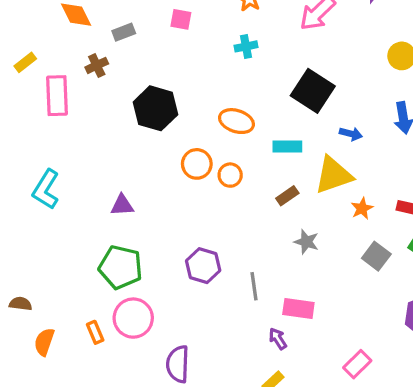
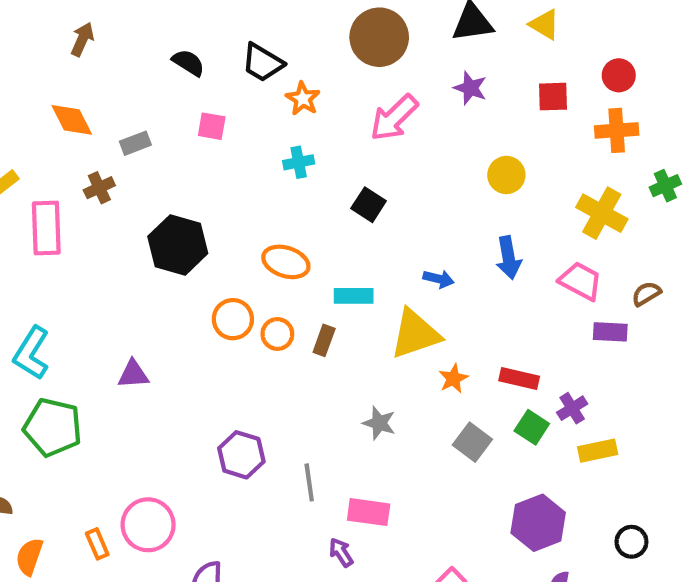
black square: (313, 91) -> (369, 205), moved, size x0.6
brown rectangle: (287, 196) -> (324, 340), moved, turned -35
green pentagon: (121, 267) -> (53, 427), moved

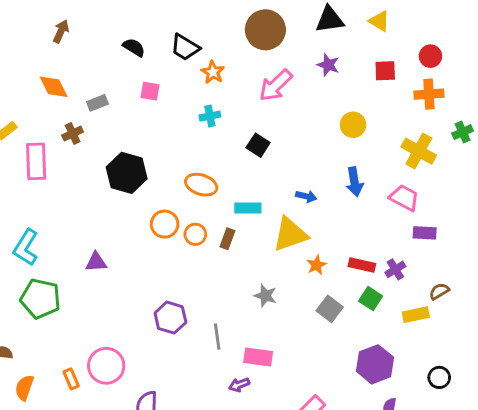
brown semicircle: (646, 294) -> (439, 291), moved
purple cross: (572, 408) -> (395, 269), moved
purple arrow: (341, 552) -> (239, 385), turned -78

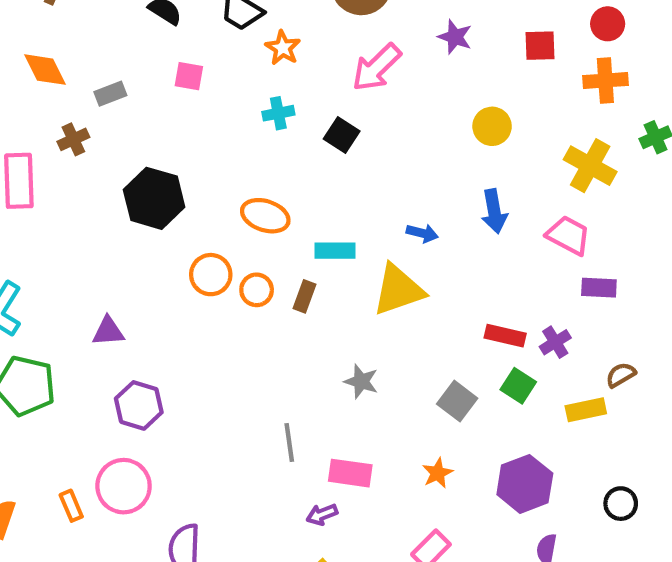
black square: (258, 145) -> (342, 135), moved
orange star: (317, 265) -> (438, 473), moved
purple hexagon: (170, 318) -> (139, 405), moved

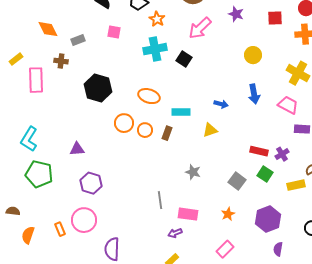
cyan cross: (278, 113) -> (155, 49), size x1.6
brown cross: (73, 139) -> (61, 61), turned 32
yellow triangle: (398, 290) -> (210, 130), size x0.6

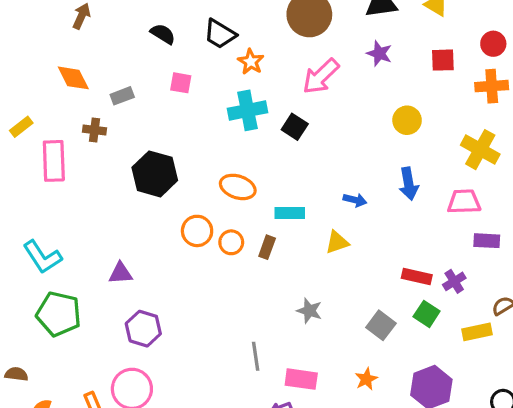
pink trapezoid: (288, 105) -> (464, 202), turned -30
cyan L-shape: (29, 139) -> (42, 257), turned -65

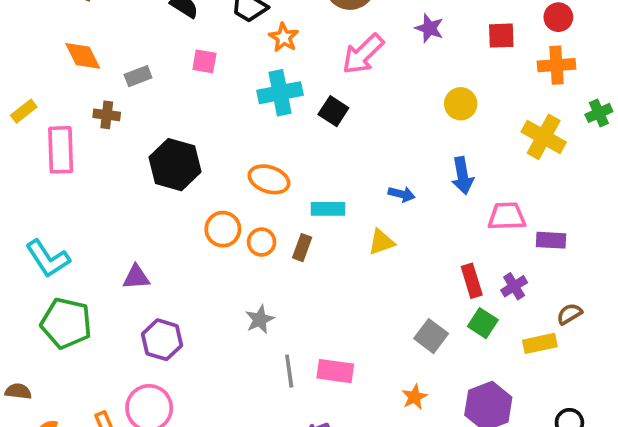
pink trapezoid: (464, 202) -> (507, 216), moved
red rectangle: (417, 276) -> (472, 281), turned 60
gray star: (309, 311) -> (260, 319), moved, turned 30
pink rectangle: (301, 379) -> (335, 371), moved

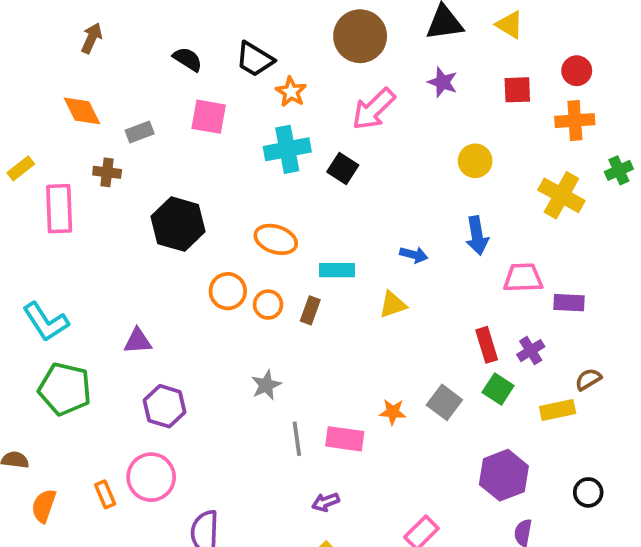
pink square: (204, 61) -> (209, 117), size x1.4
orange star: (415, 397) -> (393, 412), moved, turned 30

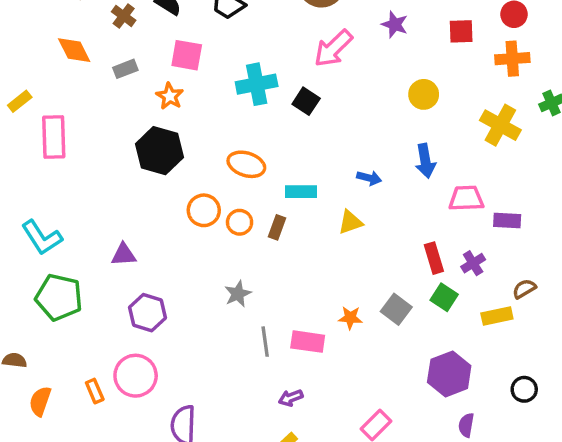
orange star: (291, 92) -> (170, 96), moved
brown cross: (107, 172) -> (124, 16), moved, turned 30

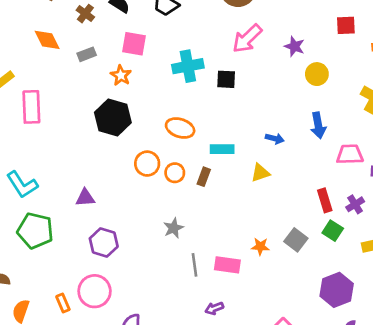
purple star: (395, 25) -> (295, 46), moved
black square: (306, 101) -> (226, 79), turned -30

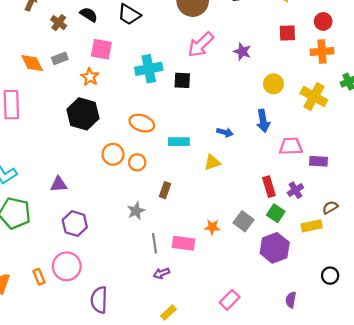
orange diamond: (47, 40) -> (32, 63), moved
yellow circle: (317, 74) -> (274, 84), moved
brown rectangle: (204, 177) -> (165, 190), moved
purple hexagon: (337, 290) -> (275, 248), moved
purple arrow: (214, 308) -> (161, 273), moved

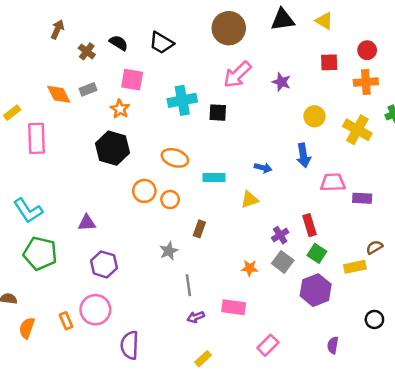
purple cross: (295, 190) -> (280, 235), moved
pink rectangle: (183, 243) -> (234, 307), moved

